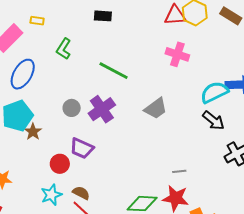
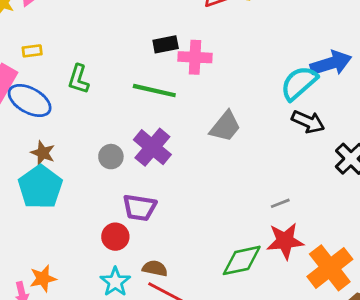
black rectangle: (103, 16) -> (166, 44), moved
pink cross: (177, 54) -> (195, 57), moved
blue ellipse: (23, 74) -> (30, 101), moved, turned -76
brown star: (33, 132) -> (43, 153), moved

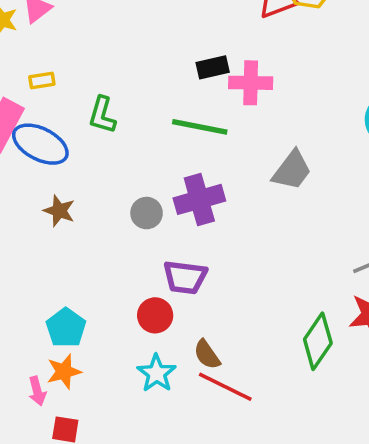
purple cross: (152, 147) -> (199, 199), turned 36
cyan pentagon: (40, 187) -> (66, 328), moved, size x0.7
green diamond: (242, 260) -> (318, 341), turned -42
brown semicircle: (155, 268) -> (207, 355), turned -135

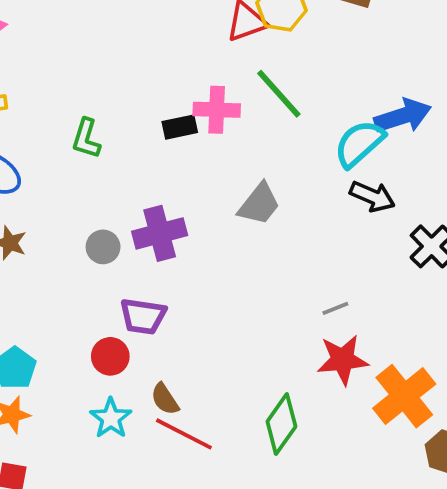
black rectangle: (213, 67) -> (180, 127), moved
green L-shape: (102, 115) -> (86, 138), moved
green line: (200, 127) -> (279, 94), moved, turned 36
green diamond: (318, 341) -> (281, 424), moved

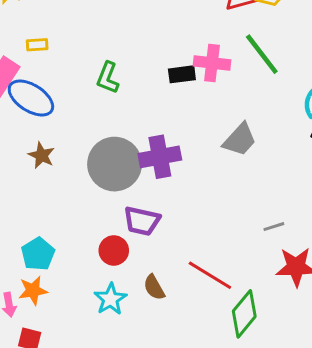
gray circle: (103, 247) -> (115, 164), size x2.0
gray line: (335, 308) -> (274, 227), moved
red line: (184, 434) -> (210, 275), moved

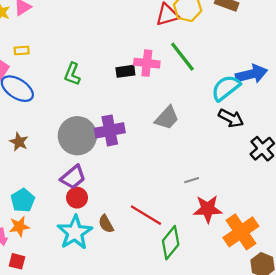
brown star: (42, 155) -> (19, 142), moved
purple trapezoid: (142, 221) -> (73, 177), moved, turned -52
cyan star: (110, 299) -> (75, 232), size x1.5

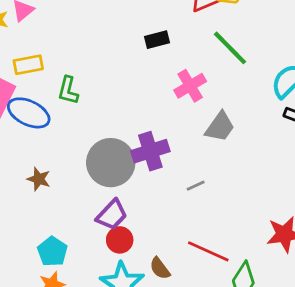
yellow rectangle: (22, 51) -> (28, 65), size x1.5
pink cross: (147, 63) -> (190, 86), moved, turned -30
black rectangle: (125, 71) -> (157, 40), moved
green L-shape: (72, 74) -> (68, 90), moved
gray line: (192, 180) -> (196, 186), moved

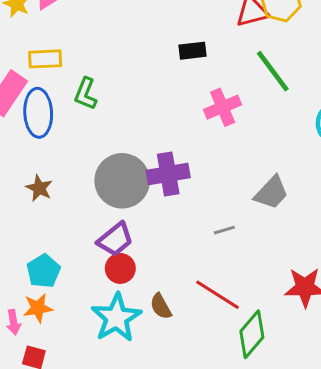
blue ellipse: (29, 113) -> (38, 113), turned 54
gray trapezoid: (220, 127) -> (271, 193), moved
gray line: (196, 186) -> (224, 230), moved

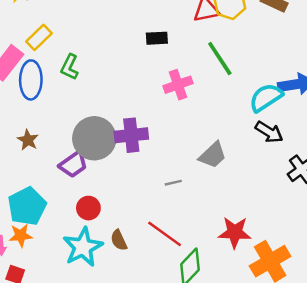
yellow rectangle: (45, 59) -> (39, 37), turned -45
purple trapezoid: (115, 239) -> (73, 164), moved
cyan pentagon: (43, 271) -> (27, 206), size x1.4

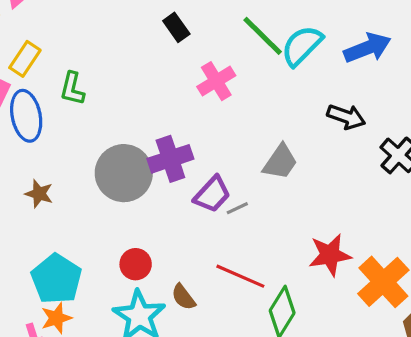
black rectangle: (157, 38) -> (176, 27), turned 70
cyan semicircle: (266, 98) -> (302, 46), moved
purple trapezoid: (73, 164) -> (212, 194), moved

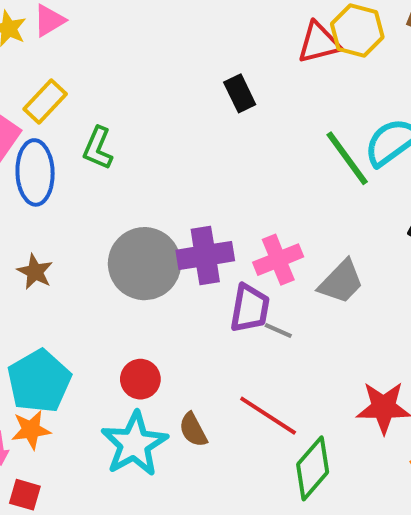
green line: (263, 36) -> (347, 158), moved
pink cross: (216, 81) -> (278, 260), moved
purple trapezoid: (212, 194) -> (250, 308), turned -42
gray line: (237, 208) -> (278, 331), turned 40

